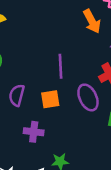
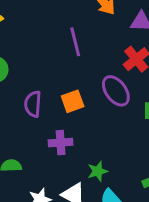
purple line: (61, 66) -> (75, 42), moved

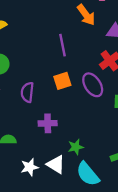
orange square: (73, 101) -> (62, 81), moved

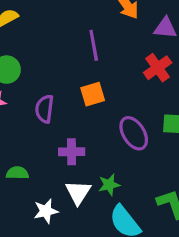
purple ellipse: (93, 85) -> (134, 133), moved
white triangle: (56, 164) -> (78, 192), moved, turned 30

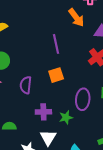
purple ellipse: (134, 133) -> (83, 99), turned 40
green star: (109, 185) -> (66, 117), moved

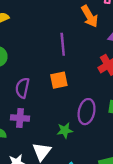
purple cross: (43, 112) -> (20, 118), moved

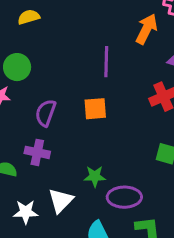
orange arrow: (90, 16) -> (146, 29), turned -130
purple ellipse: (87, 112) -> (124, 197), moved, turned 70

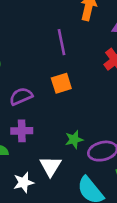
purple semicircle: (46, 113) -> (21, 96), turned 60

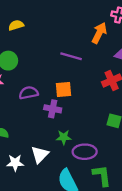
purple line: (61, 42) -> (71, 56), turned -75
purple cross: (22, 131) -> (53, 109), moved

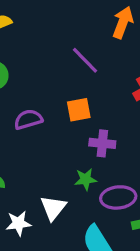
purple line: (71, 56) -> (85, 60), turned 35
purple cross: (53, 109) -> (102, 143), moved

